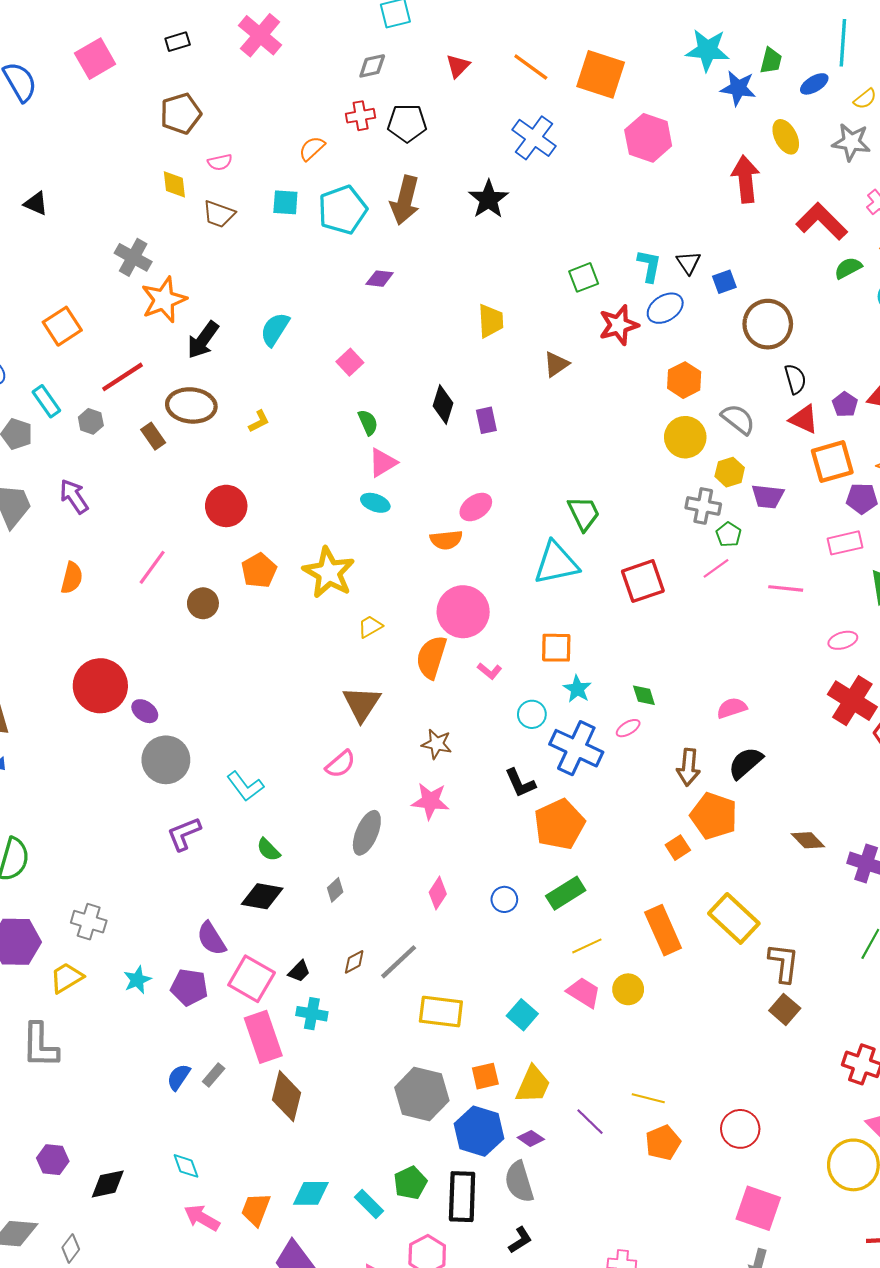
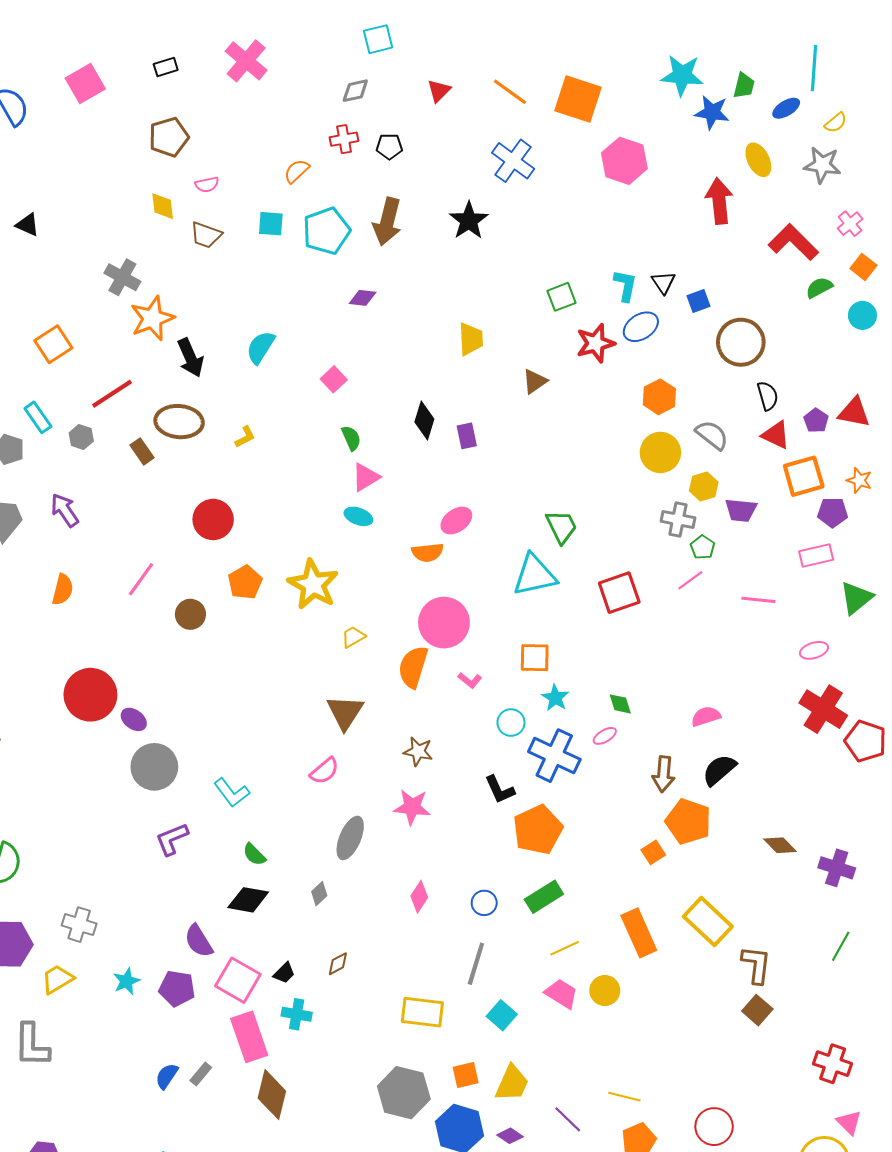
black pentagon: (407, 123) -> (389, 146), size x0.7
black arrow: (203, 340) -> (190, 358), turned -60
gray line: (399, 962) -> (476, 964), moved, turned -30

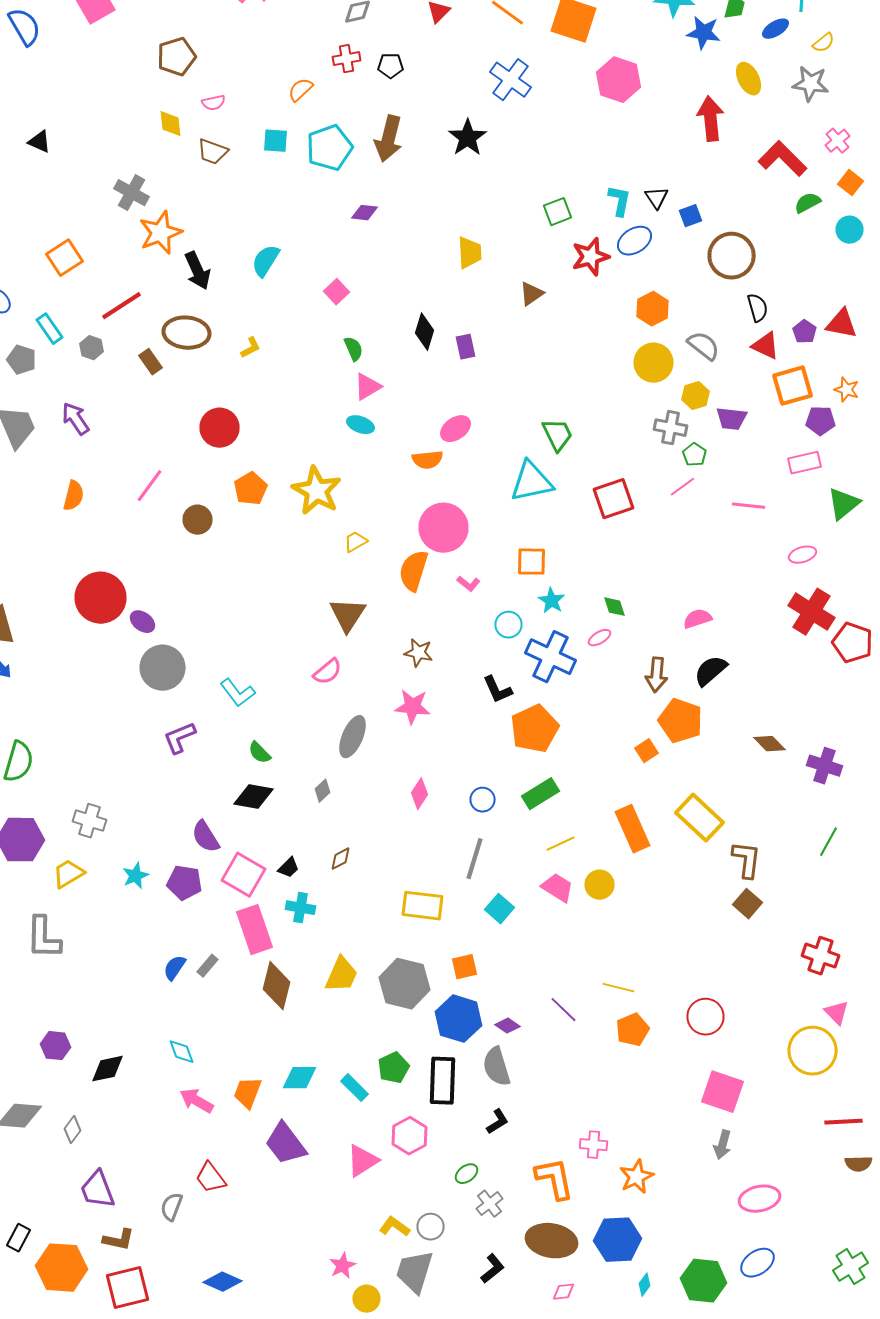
yellow trapezoid: (512, 1083) -> (342, 975), moved

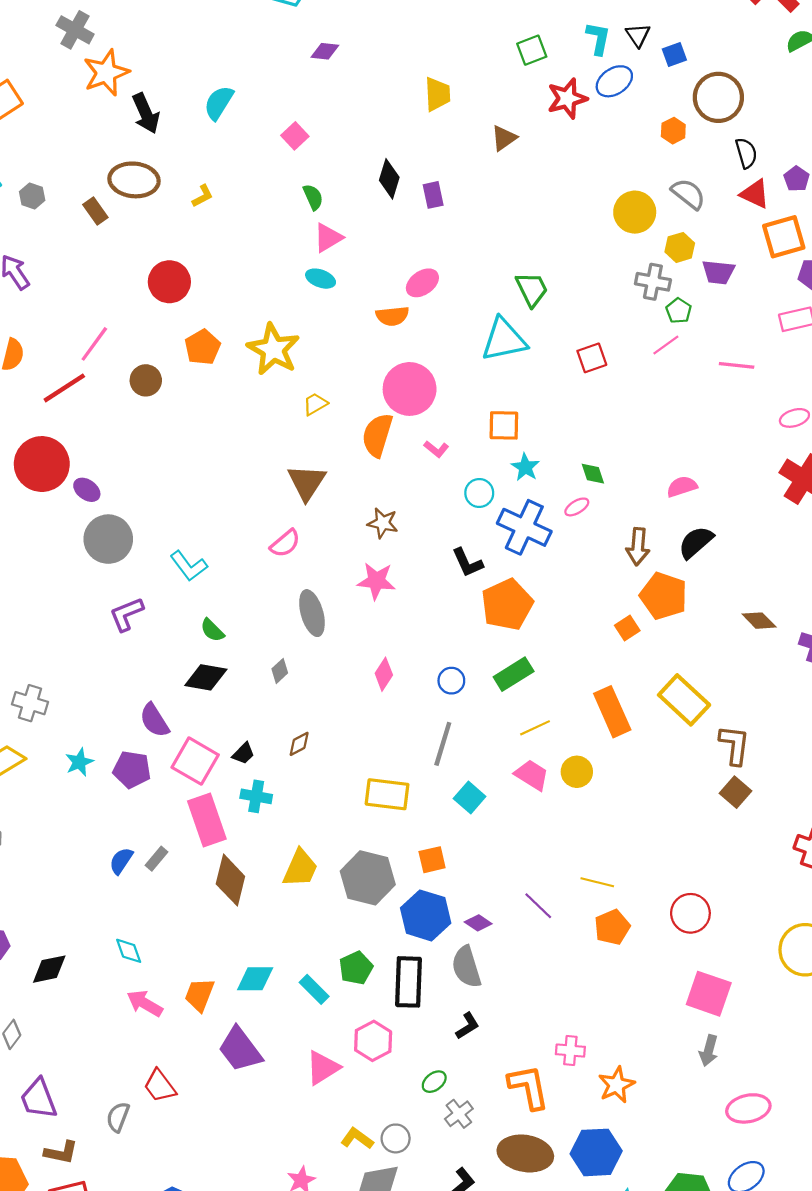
red line: (122, 306) -> (64, 388), moved
orange hexagon: (652, 309) -> (673, 131), moved, size x0.7
red square: (614, 499) -> (592, 358), size x0.7
gray ellipse: (352, 737) -> (312, 613), turned -39

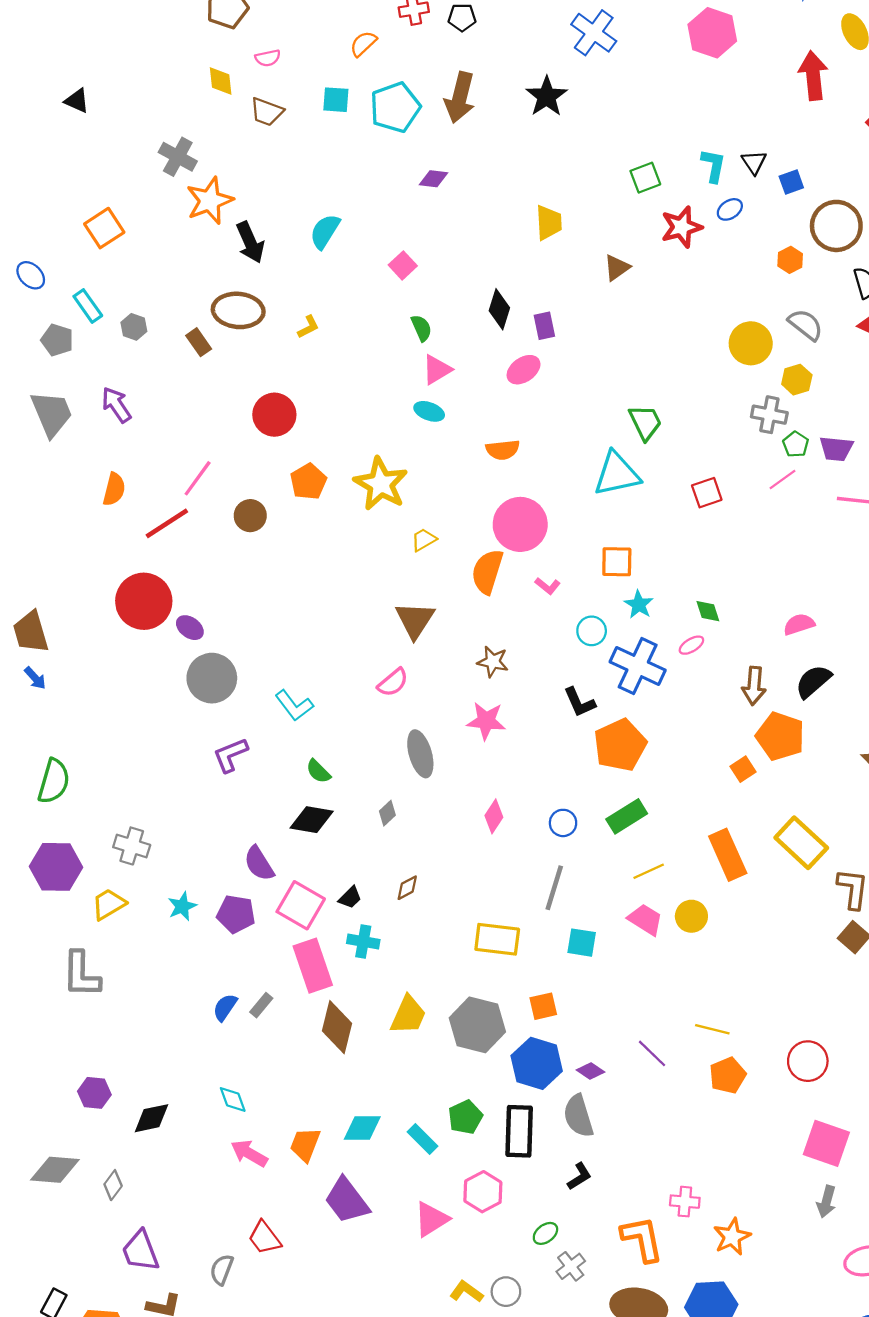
blue ellipse: (614, 81) -> (730, 209), size x0.7
purple trapezoid: (718, 272) -> (836, 449), moved
pink ellipse: (422, 283) -> (524, 370), moved
cyan square: (470, 797) -> (582, 943), turned -32

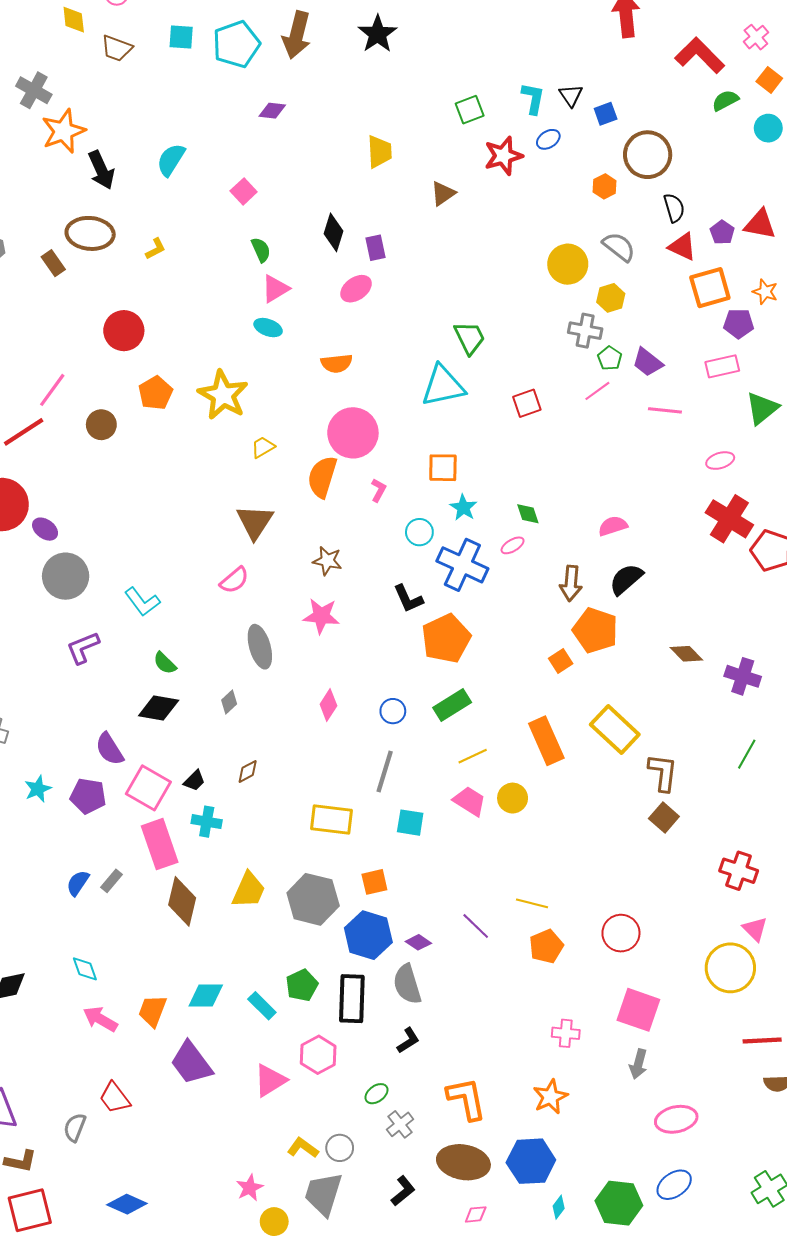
purple trapezoid: (836, 449) -> (648, 362), turned 32
pink L-shape: (548, 586) -> (379, 490), turned -100
pink cross: (685, 1202) -> (566, 1033), moved

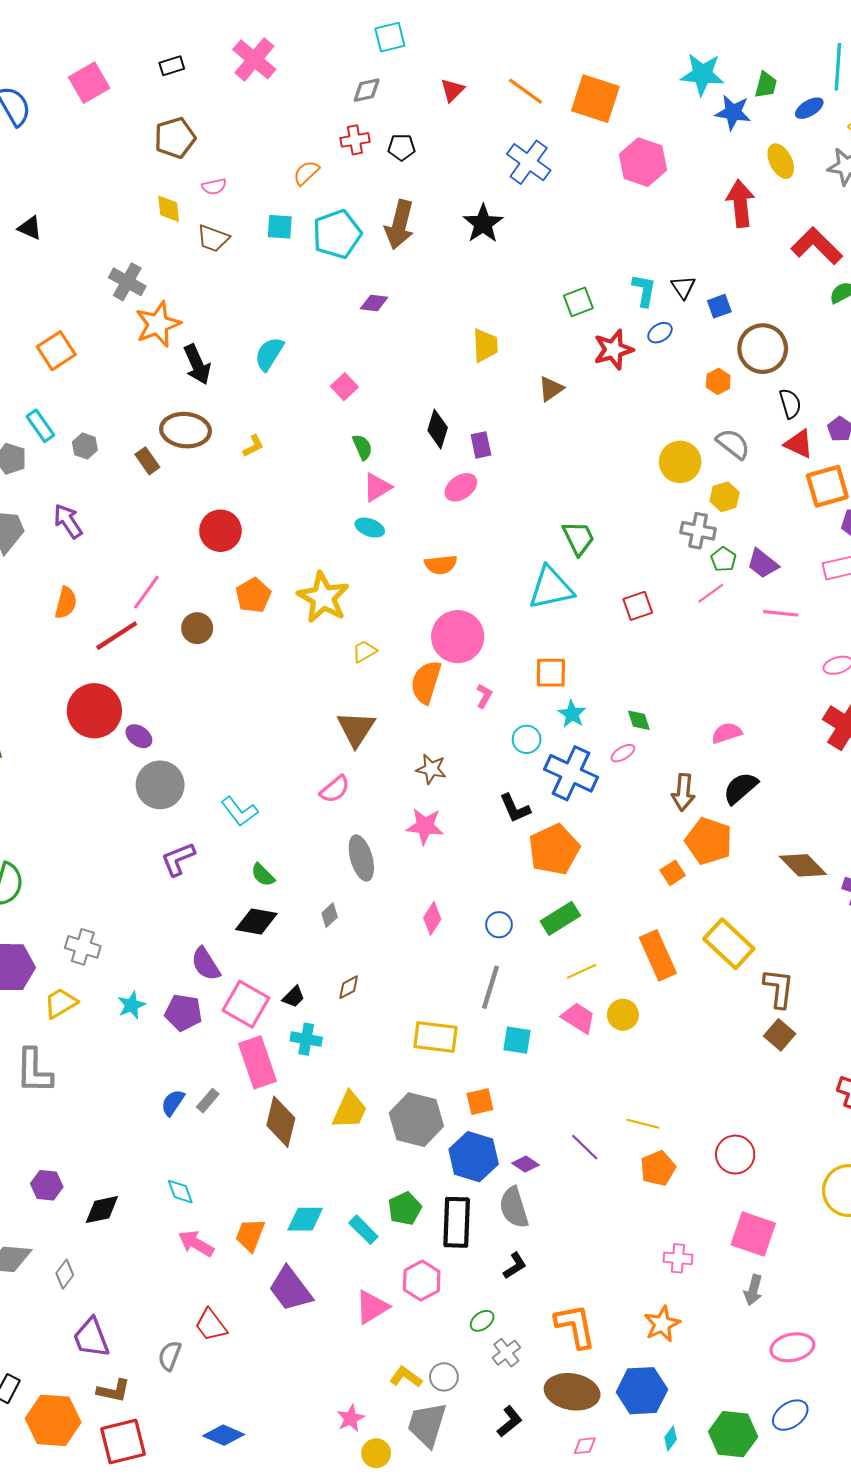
brown diamond: (686, 654) -> (803, 865), size x1.4

